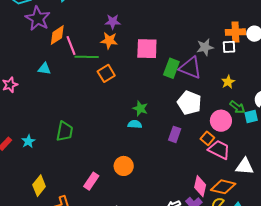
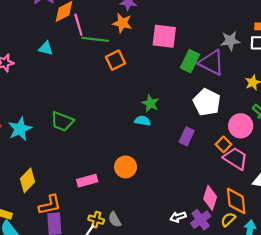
green trapezoid: (65, 131) -> (62, 121), turned 95
cyan star: (28, 141) -> (20, 129), size x1.5
pink rectangle: (91, 181) -> (87, 181), turned 36
orange diamond: (223, 187) -> (236, 201), turned 65

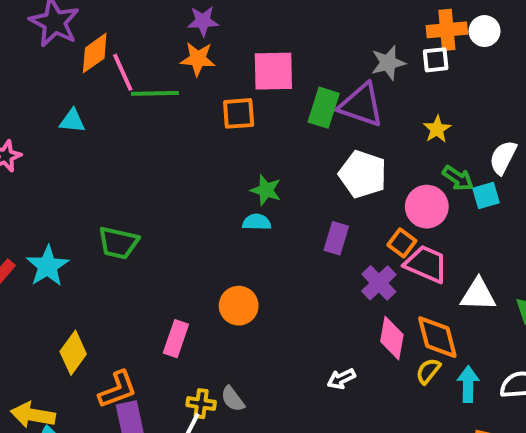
orange square: (115, 60) -> (239, 113), moved, turned 30
pink rectangle: (87, 181) -> (176, 339), turned -48
purple cross: (201, 220) -> (379, 283), moved

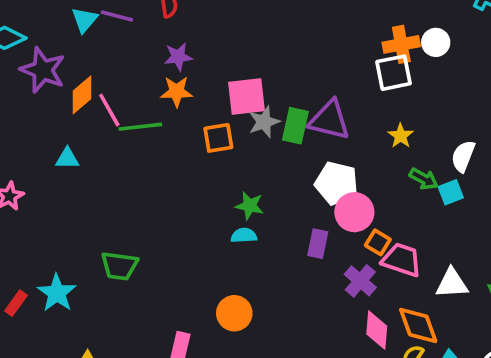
white square: (436, 60) -> (393, 73), size x1.5
gray star: (388, 63) -> (264, 122), moved
pink circle: (427, 207) -> (354, 212), moved

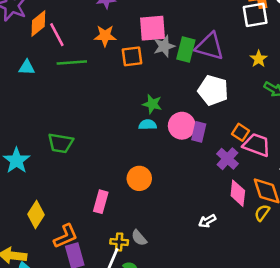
orange star: (177, 92) -> (105, 36), moved
green line: (140, 127) -> (72, 62), moved
pink circle: (354, 212) -> (182, 126), moved

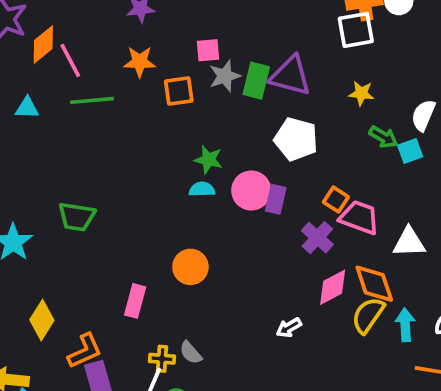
pink square: (152, 28) -> (208, 50), size x0.6
yellow star: (259, 59) -> (361, 93), turned -30
pink diamond: (238, 193) -> (333, 287), turned 56
yellow semicircle: (262, 213) -> (368, 315), size x1.5

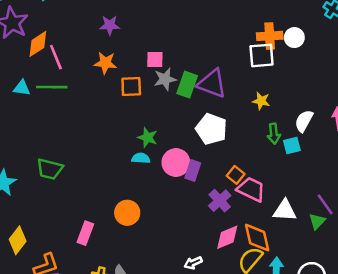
green line: (92, 100) -> (52, 87), moved
green arrow: (383, 137) -> (274, 134), turned 48

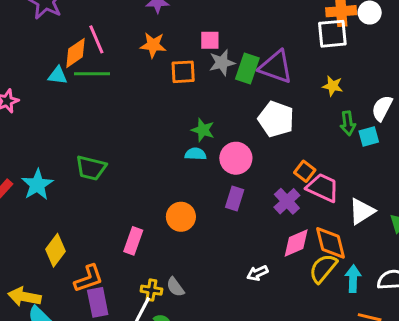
orange diamond: (38, 44) -> (75, 53), moved
purple rectangle: (193, 170) -> (235, 199), moved
white triangle: (285, 211) -> (362, 211), turned -35

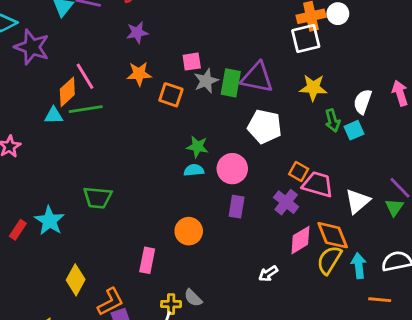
orange square: (183, 72) -> (171, 95), turned 30
yellow star: (333, 86) -> (313, 88), size x1.4

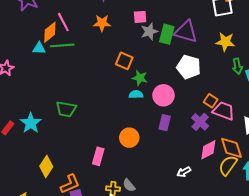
orange square: (171, 95) -> (124, 61), moved

